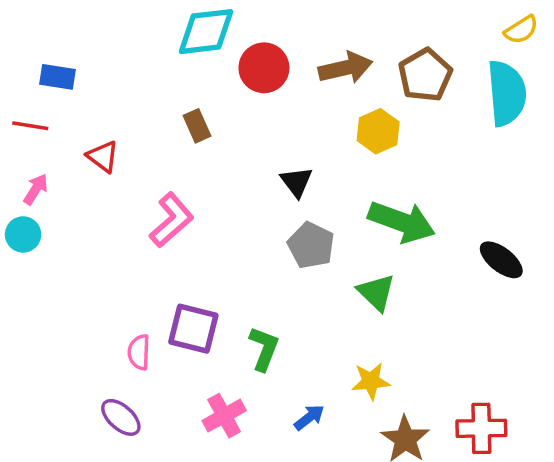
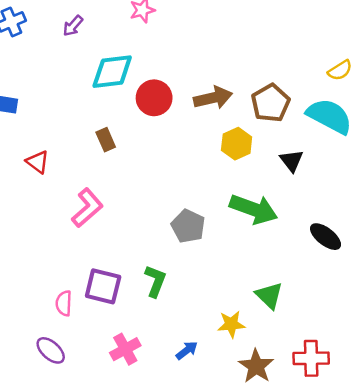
cyan semicircle: (507, 93) -> (329, 116), turned -57
black triangle: (297, 182) -> (292, 161), moved
green triangle: (376, 292) -> (269, 295), moved
green L-shape: (264, 349) -> (155, 281), moved

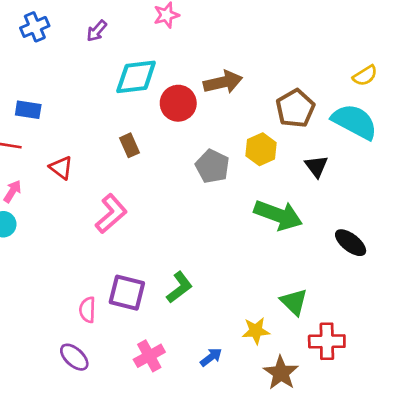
brown arrow: (213, 98) -> (223, 82), moved
gray pentagon: (188, 226) -> (212, 166), moved
green L-shape: (155, 281) -> (180, 287), turned 32
red cross: (311, 358) -> (327, 341), moved

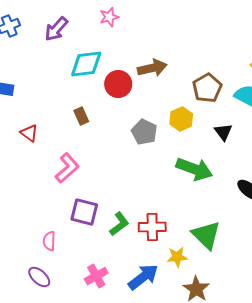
purple arrow: (97, 31) -> (56, 29), size x1.5
purple square: (127, 293) -> (84, 212), moved
green triangle: (294, 302) -> (206, 235), size x1.4
red cross: (327, 341) -> (152, 227), moved
blue arrow: (211, 357) -> (143, 277), size x1.8

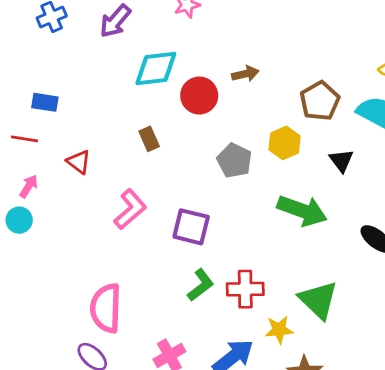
brown arrow: (152, 68) -> (245, 74), size x0.7
purple square: (84, 212) -> (191, 227), moved
pink semicircle: (49, 241) -> (106, 308), size x1.8

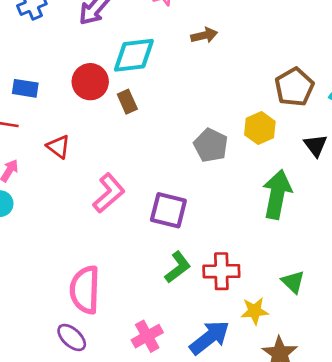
brown arrow: (245, 74) -> (204, 35), moved
red circle: (199, 96) -> (90, 82), moved
brown rectangle: (149, 139) -> (127, 102), moved
green arrow: (302, 211) -> (277, 194), turned -99
green triangle: (318, 300) -> (293, 282), size x0.6

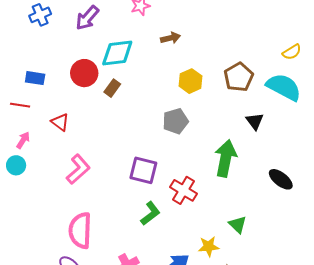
brown rectangle: (127, 102) -> (112, 88), turned 60
yellow hexagon: (260, 128) -> (191, 81), moved
gray pentagon: (211, 145) -> (175, 121), turned 30
pink L-shape: (109, 193) -> (78, 169), moved
red cross: (221, 271) -> (183, 190), moved, turned 32

